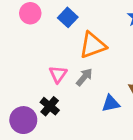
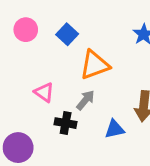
pink triangle: (58, 74) -> (44, 92), moved, turned -30
black cross: (50, 106) -> (66, 123), moved, turned -30

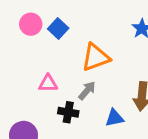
blue square: (67, 34) -> (58, 29), moved
pink triangle: (44, 92) -> (48, 83), turned -36

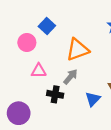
pink circle: (31, 24) -> (27, 43), moved
blue triangle: (114, 118) -> (93, 99), turned -35

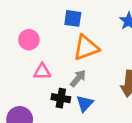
blue square: (47, 26) -> (73, 18), moved, turned -35
blue triangle: (93, 99) -> (85, 103), moved

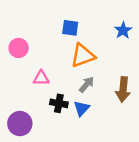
pink circle: (29, 40) -> (19, 48), moved
gray arrow: (78, 78) -> (87, 84), moved

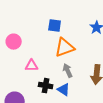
gray arrow: (87, 84) -> (68, 71), turned -64
blue triangle: (82, 108) -> (64, 90), turned -40

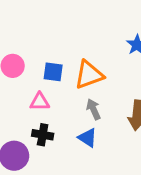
blue square: (55, 26) -> (53, 72), moved
black cross: (46, 86) -> (43, 135), moved

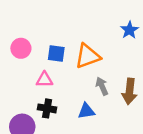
gray arrow: (93, 109) -> (102, 86), moved
blue triangle: (88, 138) -> (86, 111), turned -42

